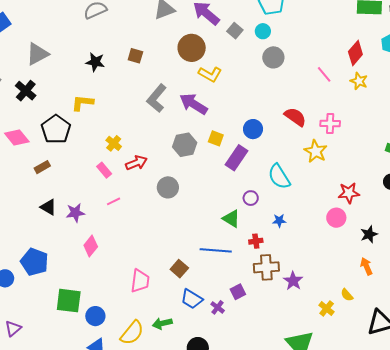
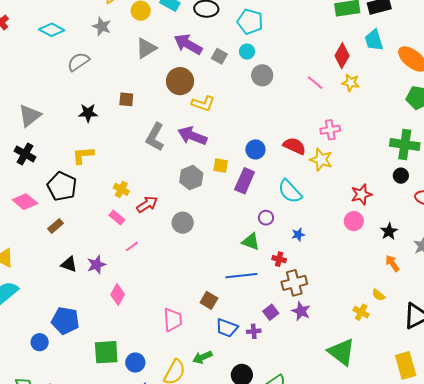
red semicircle: (295, 117) -> (294, 146), moved
red cross: (256, 241) -> (279, 259), turned 32
purple star: (293, 281) -> (301, 311), moved
purple cross: (218, 307) -> (254, 331), turned -32

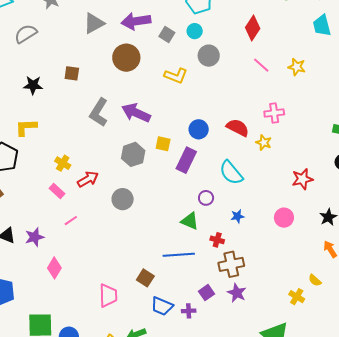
purple arrow: (188, 44) -> (136, 21), turned -40
red diamond: (342, 56) -> (253, 28), moved
yellow L-shape: (203, 104) -> (176, 76), moved
yellow star: (321, 160) -> (264, 142), size x0.7
pink circle: (354, 221) -> (284, 218), moved

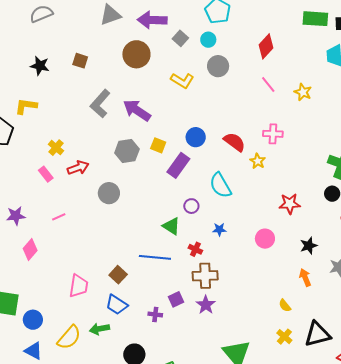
pink line: (71, 221) -> (59, 217), moved
yellow cross: (297, 297) -> (284, 337), moved
blue trapezoid: (162, 306) -> (117, 305), moved

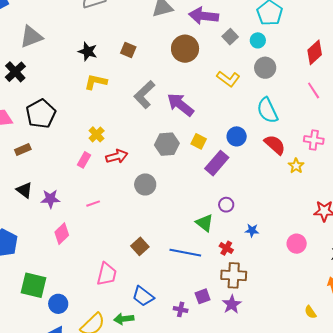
yellow L-shape: (26, 106) -> (96, 82), moved
pink rectangle: (46, 174) -> (84, 160), turned 63
cyan semicircle: (220, 185) -> (267, 110), moved
brown square: (118, 275) -> (140, 246), moved

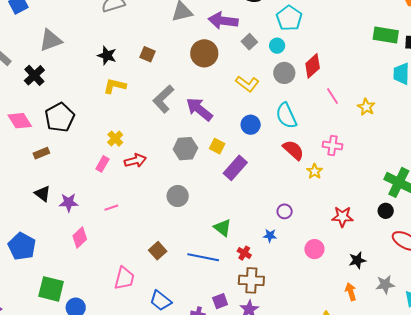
red diamond: (315, 52) -> (313, 66), moved
blue circle: (237, 136) -> (251, 125), moved
gray circle: (145, 184) -> (178, 196), moved
purple circle: (226, 205) -> (285, 211), moved

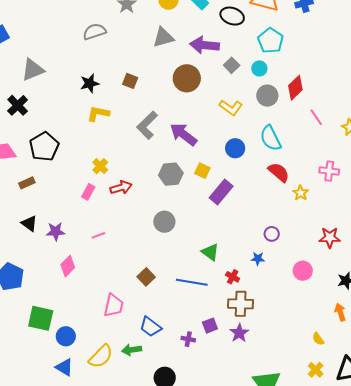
black star: (107, 55) -> (90, 83), turned -30
pink cross: (332, 146) -> (329, 171), moved

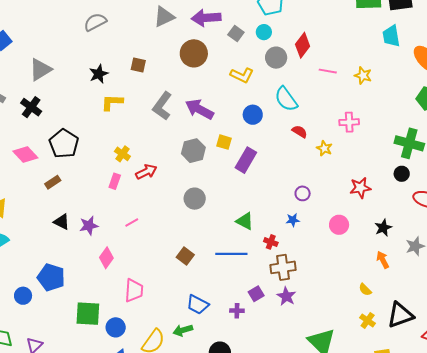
pink line: (316, 117) -> (328, 71), turned -36
red semicircle: (279, 172) -> (300, 132), size x0.7
pink trapezoid: (114, 305) -> (134, 290), moved

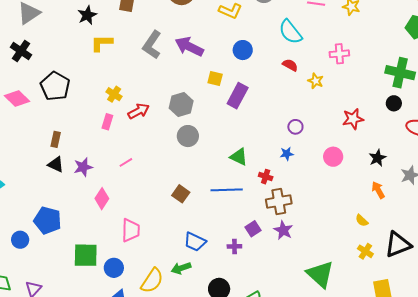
cyan semicircle: (286, 99) -> (290, 32), moved
gray hexagon: (193, 151) -> (181, 104), moved
brown rectangle: (53, 182) -> (56, 139), moved, turned -42

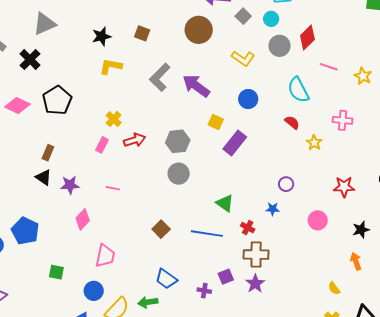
pink diamond: (17, 98) -> (17, 106), turned -30
pink line: (126, 162) -> (113, 188), turned 32
green square: (86, 255) -> (56, 272), size x0.6
blue circle: (114, 268) -> (94, 291), moved

